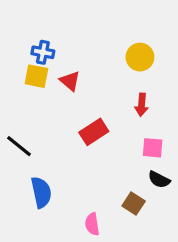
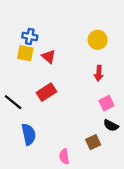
red rectangle: (94, 132) -> (46, 92), moved
pink square: (153, 148) -> (106, 103), turned -32
brown square: (134, 203) -> (93, 142), turned 32

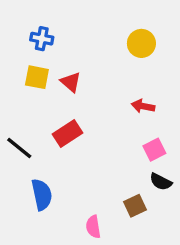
blue cross: (30, 36) -> (42, 39), moved
yellow circle: (98, 40) -> (141, 43), moved
red arrow: (99, 73) -> (143, 106), turned 96

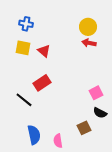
red arrow: (143, 106) -> (89, 43), moved
black line: (19, 148) -> (24, 100), moved
blue semicircle: (42, 195) -> (34, 135), moved

